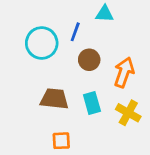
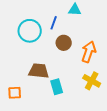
cyan rectangle: (92, 103) -> (57, 87), moved
orange square: (61, 141) -> (15, 93), moved

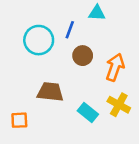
cyan rectangle: (57, 87) -> (88, 112), moved, turned -35

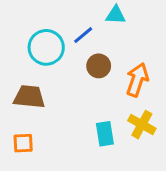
blue line: (70, 30) -> (83, 35), turned 30
brown trapezoid: (50, 92) -> (29, 97), moved
cyan rectangle: (88, 112) -> (105, 134), turned 42

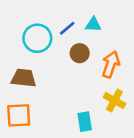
cyan triangle: (116, 15) -> (93, 25), moved
cyan rectangle: (105, 134) -> (85, 122), moved
orange square: (23, 143) -> (19, 115), size x1.5

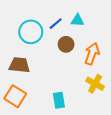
orange square: (19, 115) -> (15, 96), turned 35
cyan rectangle: (85, 122) -> (59, 100), moved

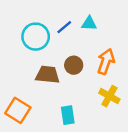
brown circle: (66, 44) -> (74, 65), moved
brown trapezoid: (19, 65) -> (48, 75), moved

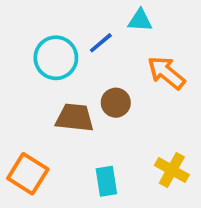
cyan triangle: (89, 24) -> (140, 20), moved
orange arrow: (106, 62) -> (166, 73), moved, turned -70
yellow cross: (109, 96) -> (172, 170), moved

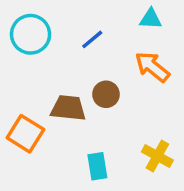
cyan triangle: (140, 20) -> (151, 19), moved
cyan circle: (56, 58) -> (31, 34), moved
orange square: (28, 174) -> (25, 134), moved

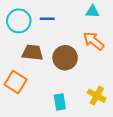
blue line: (92, 39) -> (47, 19), moved, turned 40
brown circle: (106, 94) -> (65, 58), size x1.5
brown trapezoid: (68, 108) -> (32, 52), moved

